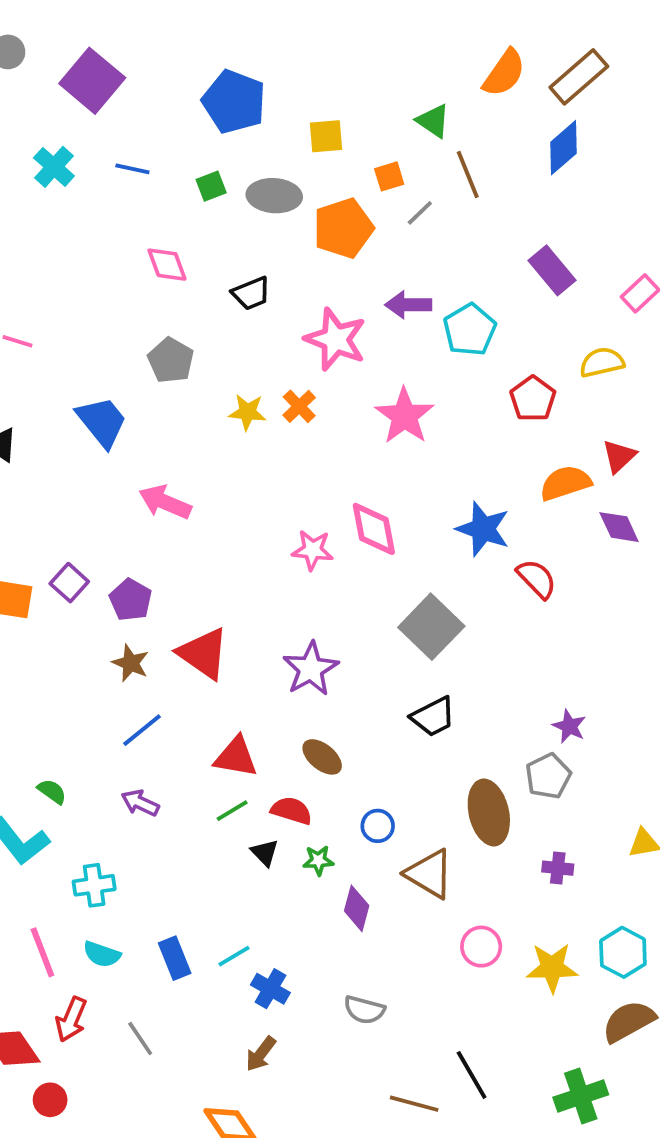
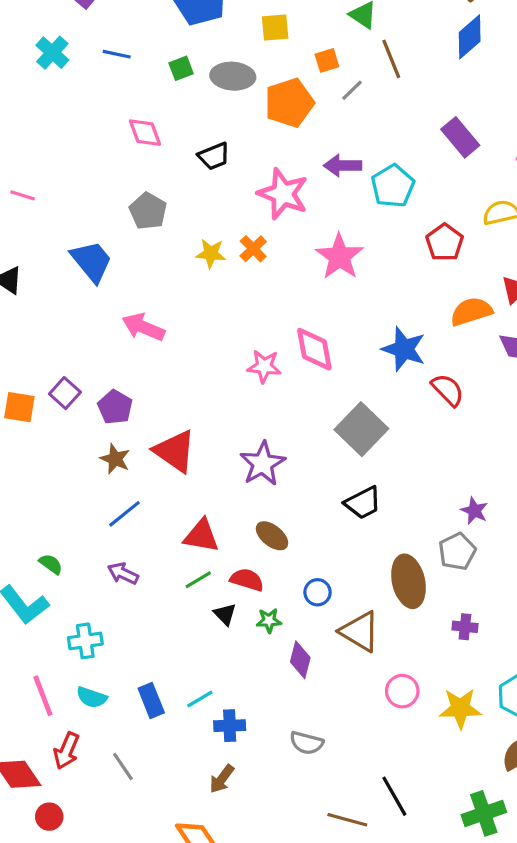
blue cross: (270, 989) -> (230, 726), turned -32

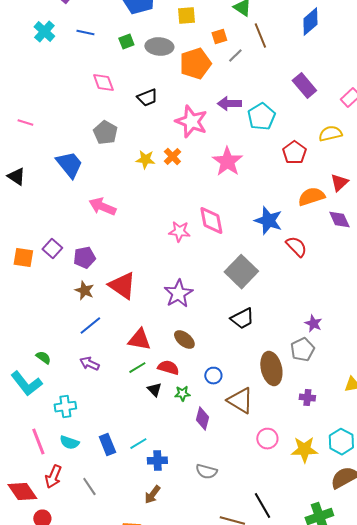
purple pentagon: (115, 407) -> (84, 258), turned 30

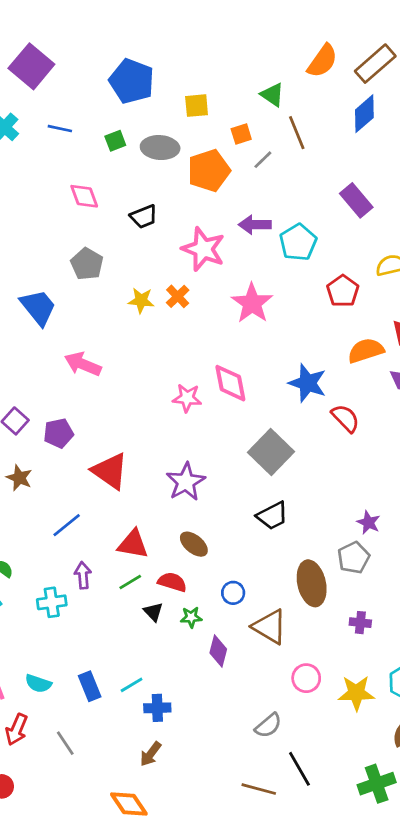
brown star: (84, 291) -> (19, 478), moved
purple arrow: (89, 364) -> (83, 575), moved, turned 60
cyan cross: (65, 407) -> (52, 602), moved
gray semicircle: (206, 472) -> (268, 725), moved, turned -55

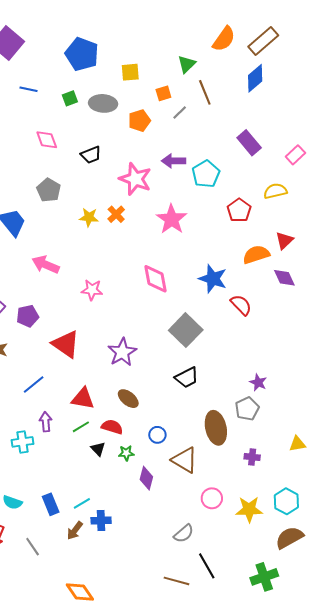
green triangle: (272, 95) -> (187, 64), turned 42
orange pentagon: (209, 171) -> (139, 121), size x0.7
pink star: (187, 398) -> (92, 290), moved
brown arrow: (151, 754) -> (75, 531), moved

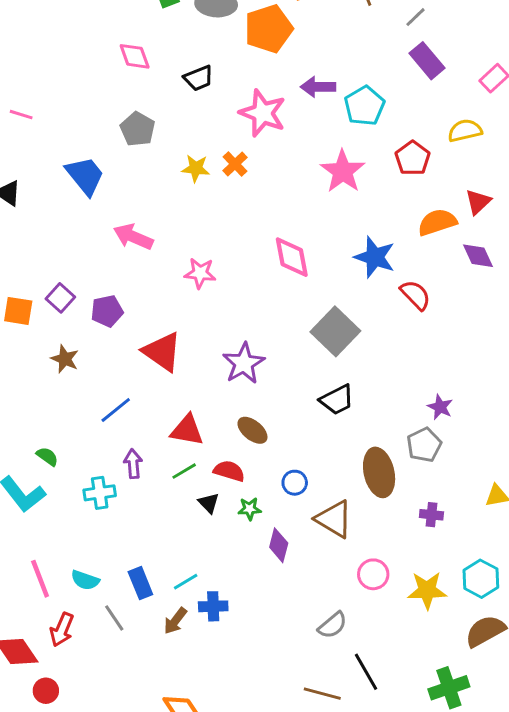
gray line: (180, 113) -> (415, 17), moved
orange pentagon: (139, 121) -> (268, 29), size x1.5
pink star: (172, 219) -> (343, 171), moved
gray line: (33, 547) -> (114, 618), moved

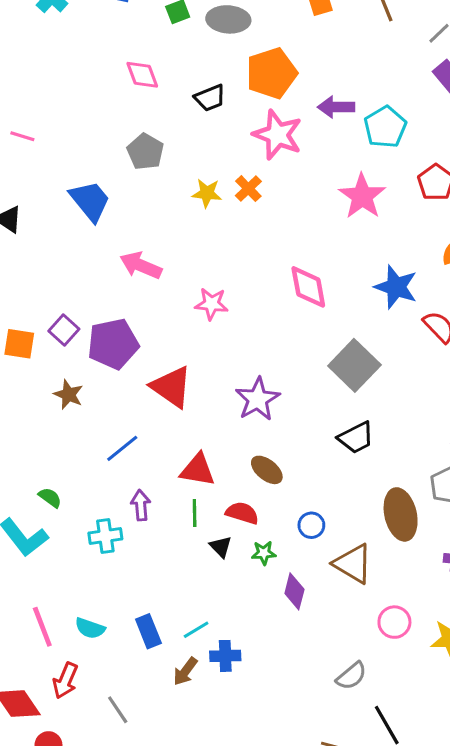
orange pentagon: (268, 29) -> (271, 73), moved
purple pentagon: (107, 311) -> (113, 344), size x1.5
green line: (184, 471) -> (195, 513), turned -60
gray line: (114, 618) -> (118, 710), moved

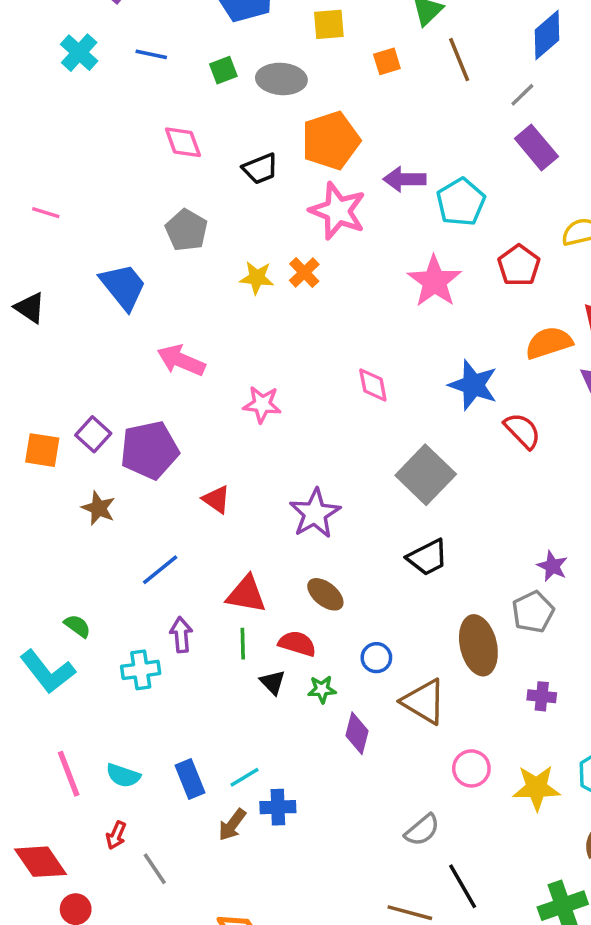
pink diamond: (308, 287) -> (373, 385), size x0.7
red triangle: (171, 387) -> (216, 499), size x0.6
red arrow: (65, 681) -> (116, 835), moved, size x0.7

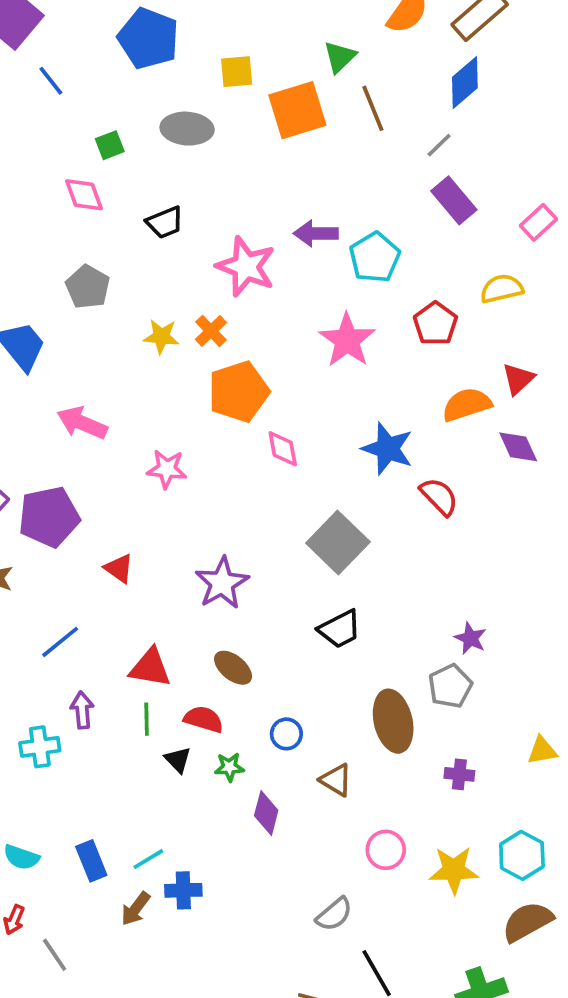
blue line: (151, 54) -> (51, 81), moved, turned 40
orange square: (387, 61) -> (297, 110), size x2.0
green square: (223, 70) -> (110, 145), moved
orange pentagon: (331, 141) -> (239, 392), moved
brown triangle: (424, 702) -> (336, 780), size x0.7

